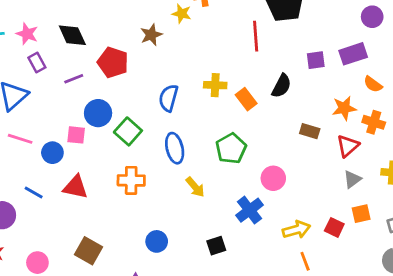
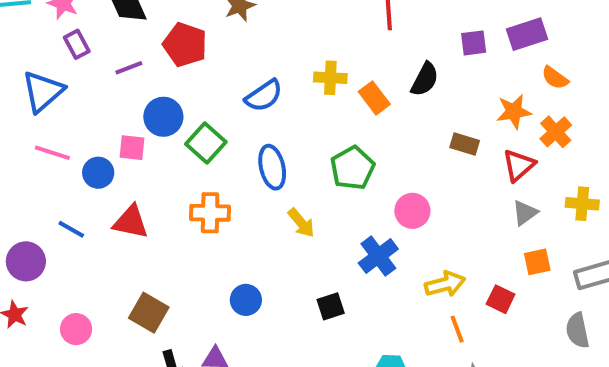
blue semicircle: (168, 98) -> (264, 96), turned -140
orange cross: (374, 122) -> (556, 132), turned 30
red square: (334, 227) -> (501, 299), moved

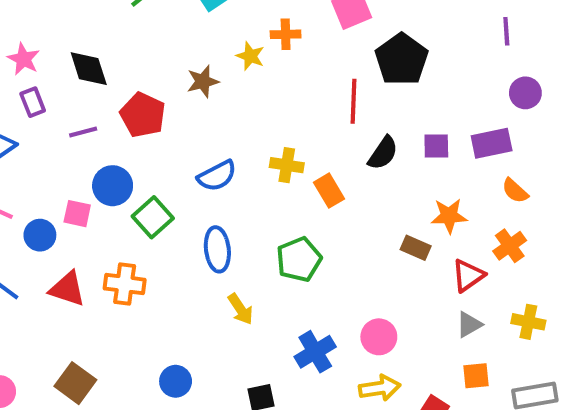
black semicircle: (425, 79) -> (383, 153), moved
orange star: (514, 112) -> (449, 216), moved
pink circle: (412, 211) -> (379, 337), moved
orange cross: (210, 213) -> (125, 284), moved

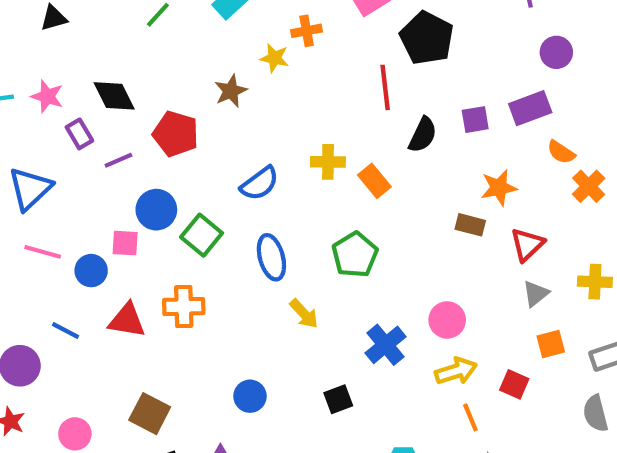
purple rectangle: (33, 102) -> (79, 134), moved
orange cross: (510, 246) -> (589, 186), moved

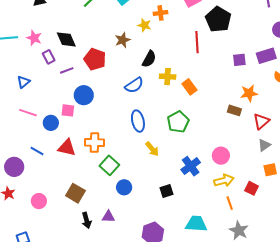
black semicircle: (423, 135) -> (149, 59), moved
blue triangle: (30, 189) -> (24, 82), size x0.6
green square: (202, 235) -> (109, 165), moved

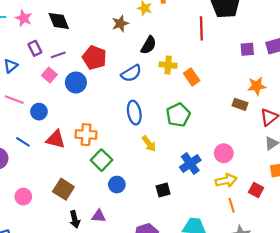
purple rectangle: (49, 57) -> (35, 48), moved
red pentagon: (95, 59) -> (94, 58), moved
pink square: (68, 110) -> (49, 75), moved, turned 32

